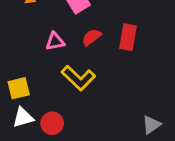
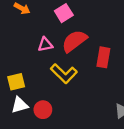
red semicircle: (92, 37) -> (74, 41), size x1.6
red rectangle: (128, 37) -> (103, 57), moved

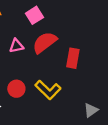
yellow L-shape: (64, 74) -> (48, 90), moved
red circle: (43, 110) -> (16, 89), moved

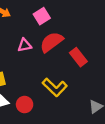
red rectangle: (73, 58) -> (78, 57), turned -48
red circle: (16, 89) -> (25, 105), moved

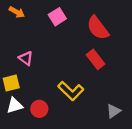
red semicircle: (51, 42) -> (98, 28), moved, turned -90
pink triangle: (25, 45) -> (26, 58), moved, turned 48

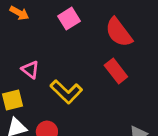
yellow L-shape: (71, 91) -> (66, 92), moved

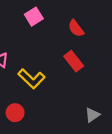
red semicircle: (119, 32) -> (76, 28), size x0.7

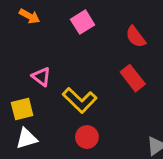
red circle: (15, 113) -> (87, 137), moved

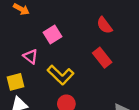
pink square: (83, 22) -> (52, 35), moved

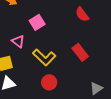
red rectangle: (102, 58) -> (80, 52), moved

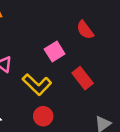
pink square: (37, 22) -> (55, 52), moved

